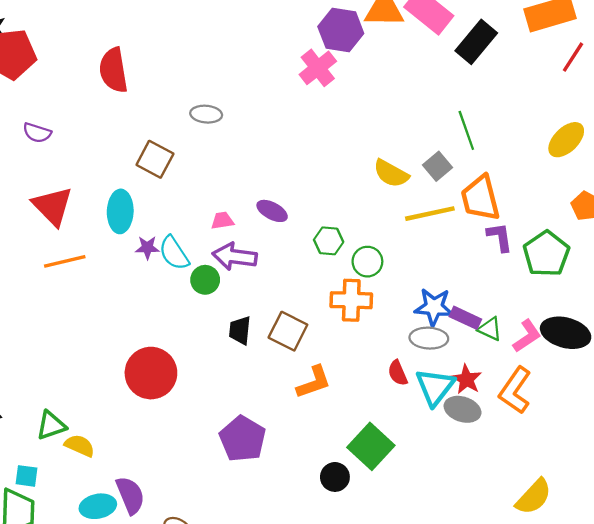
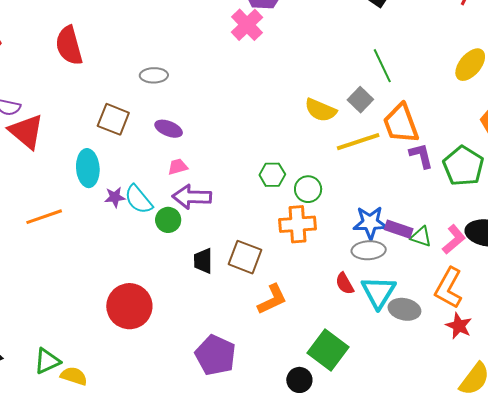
red triangle: (53, 206) -> (26, 131), moved
purple ellipse: (272, 211) -> (169, 129), moved
red star: (467, 379) -> (459, 326), moved

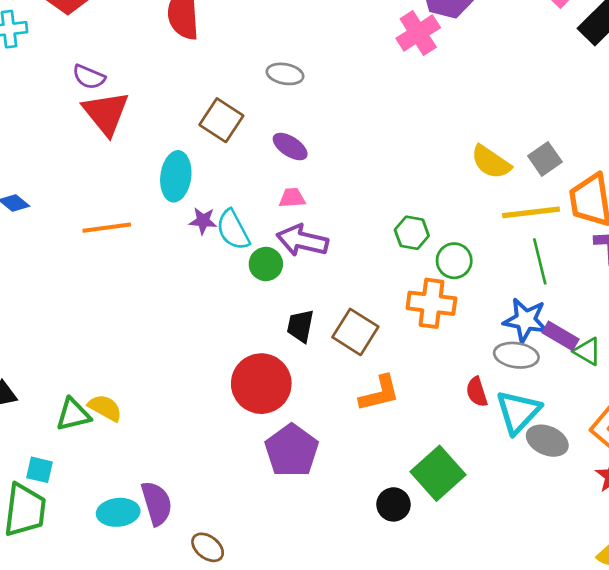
green line: (382, 66) -> (540, 261), moved
red circle: (129, 306) -> (261, 384), moved
yellow semicircle: (74, 376) -> (105, 408), moved

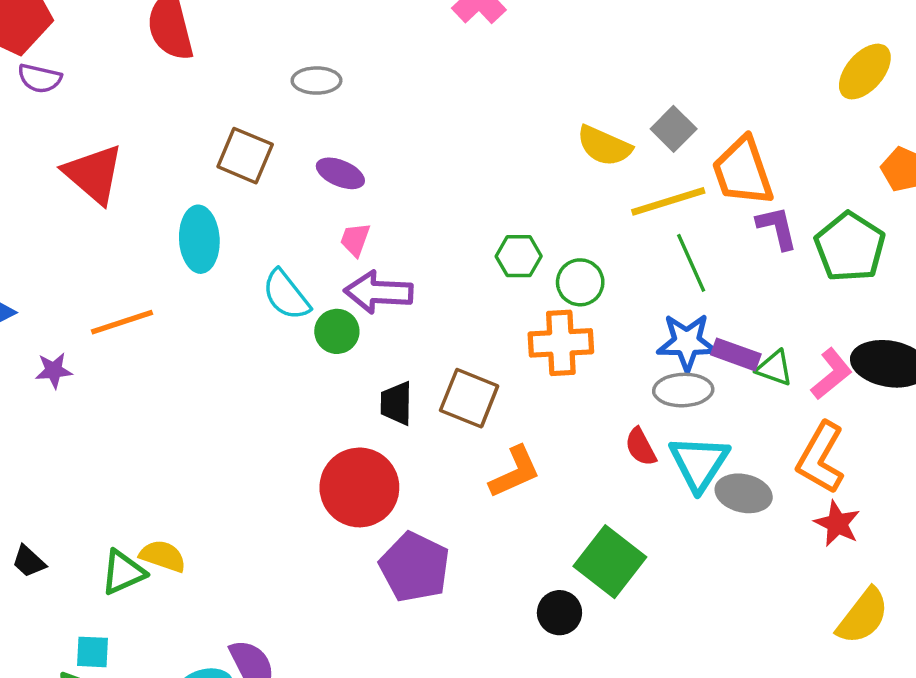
purple semicircle: (89, 77) -> (40, 78), moved
pink trapezoid: (292, 198) -> (355, 239), turned -56
purple star: (203, 221) -> (54, 370), moved

